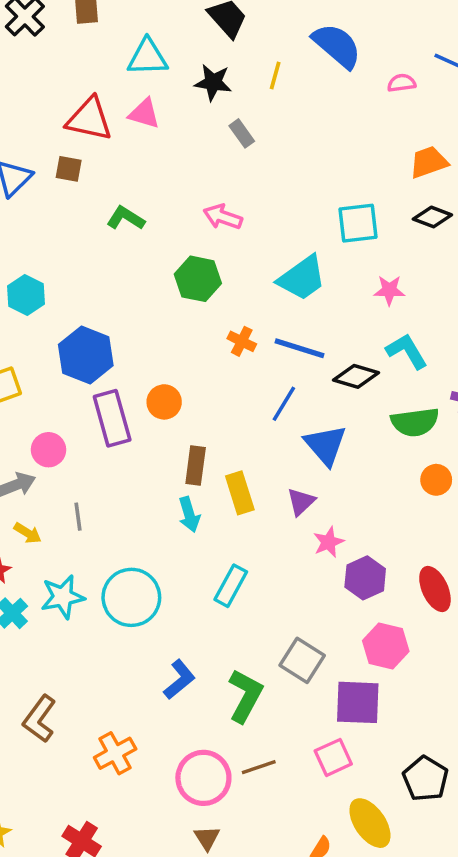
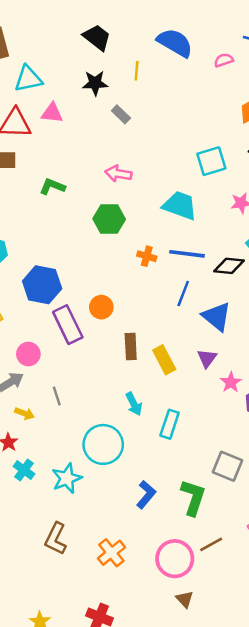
cyan triangle: (148, 57) -> (28, 79), moved
cyan trapezoid: (302, 278) -> (180, 205), turned -114
cyan arrow: (189, 514) -> (134, 404), moved
cyan star: (63, 597) -> (67, 478), moved

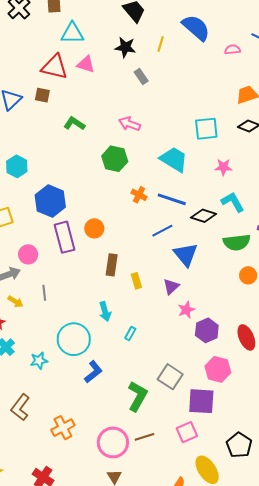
blue line: (183, 294) -> (162, 231), turned 30
yellow rectangle: (164, 360) -> (136, 281), size x0.7
cyan rectangle: (170, 424) -> (130, 334), size x0.6
cyan star: (67, 478) -> (39, 361), size x0.7
blue L-shape: (146, 495) -> (93, 372), moved

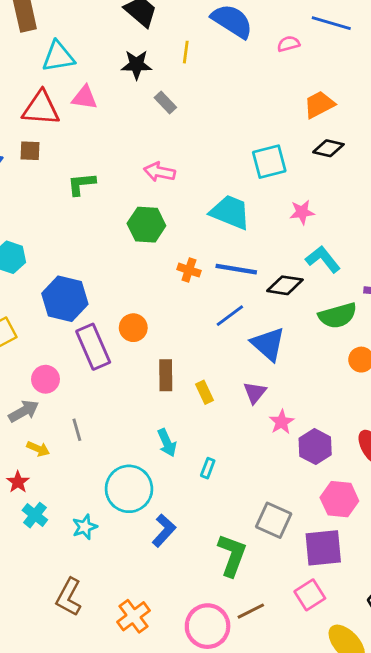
green L-shape: (74, 124) -> (81, 184), turned -30

